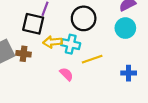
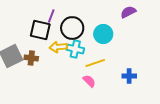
black circle: (84, 18) -> (72, 28), moved
cyan circle: (125, 28) -> (103, 34), moved
pink semicircle: (66, 74) -> (89, 81), moved

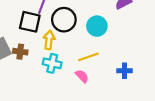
yellow arrow: (58, 47) -> (49, 40), turned 102
cyan cross: (75, 49) -> (52, 63), moved

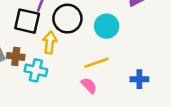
cyan cross: (52, 63) -> (36, 70), moved

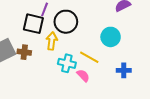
cyan circle: (107, 26) -> (111, 37), moved
yellow line: (96, 63) -> (89, 57), turned 48
cyan cross: (36, 70) -> (67, 63), moved

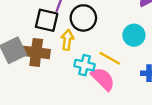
brown cross: (24, 52) -> (36, 52), size x1.6
pink semicircle: (83, 75) -> (103, 79), size x1.6

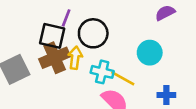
brown cross: (36, 52) -> (55, 58), moved, turned -30
cyan cross: (85, 65) -> (102, 72), moved

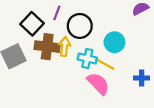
black square: (52, 36) -> (32, 24), moved, turned 30
cyan circle: (150, 53) -> (114, 42), moved
brown cross: (55, 58) -> (47, 47), turned 30

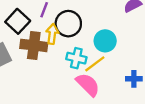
yellow arrow: (65, 47) -> (52, 34), moved
yellow line: (105, 64) -> (95, 64), turned -66

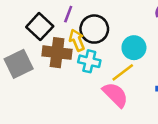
yellow arrow: (52, 34) -> (77, 40), turned -30
cyan cross: (76, 58) -> (89, 61), moved

